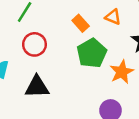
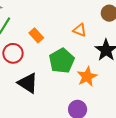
orange rectangle: (81, 23) -> (36, 35), moved
black triangle: (37, 87) -> (28, 83), moved, turned 35

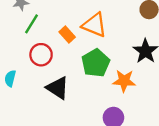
orange triangle: (80, 30) -> (94, 25), moved, size x1.6
orange star: (87, 77) -> (124, 81), turned 30

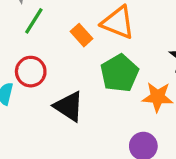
red circle: (41, 55) -> (31, 72), moved

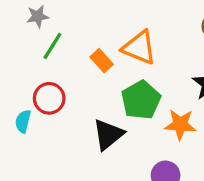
black triangle: (69, 106) -> (108, 134), moved, turned 48

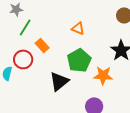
orange triangle: (139, 48) -> (78, 28), size x0.6
orange rectangle: (102, 61) -> (42, 45), moved

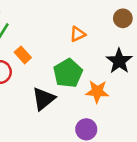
orange triangle: (78, 28) -> (78, 34), moved, turned -48

